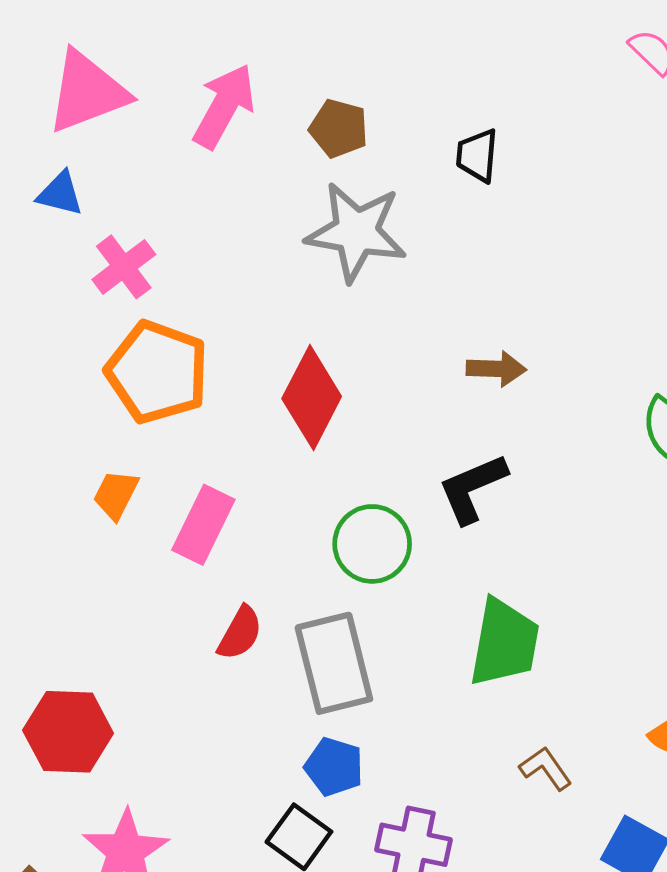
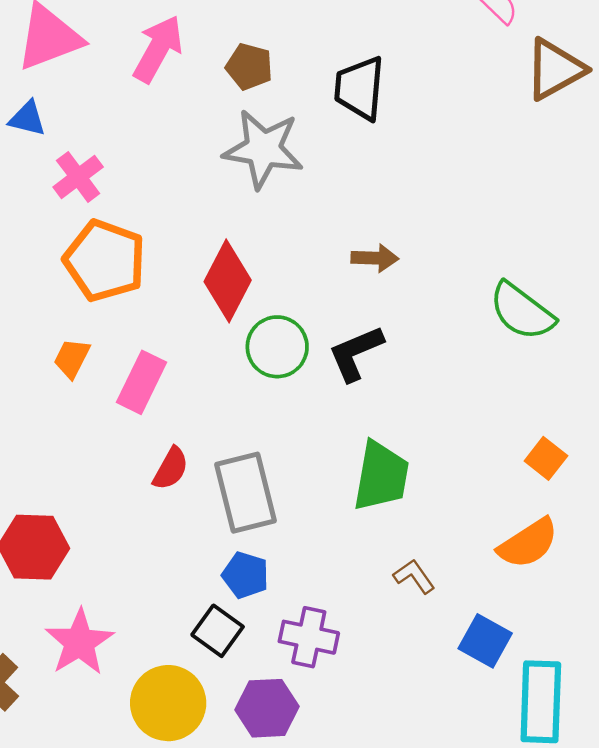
black trapezoid: (477, 155) -> (360, 88), size x1.5
green circle: (372, 544) -> (277, 347), moved

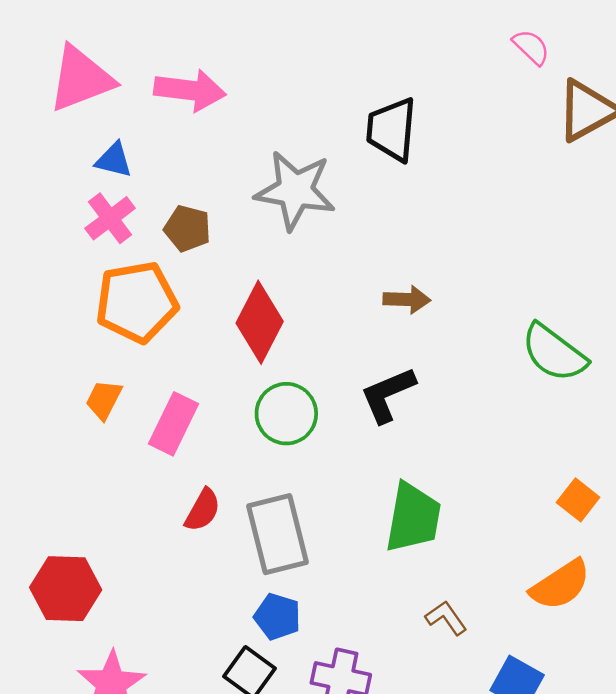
pink arrow: (158, 49) -> (190, 90), turned 68
brown pentagon: (249, 67) -> (187, 228), moved
blue triangle: (27, 119) -> (114, 160), moved
orange pentagon: (105, 261) -> (137, 302), turned -30
green circle: (277, 347) -> (286, 414), moved

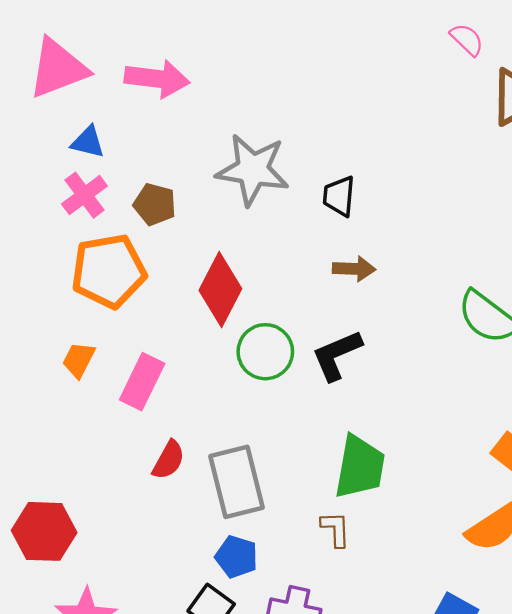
black trapezoid: (392, 130) -> (339, 196), moved, size x0.7
green circle: (286, 414) -> (265, 352), moved
brown L-shape: (446, 618) -> (336, 529), moved, turned 33

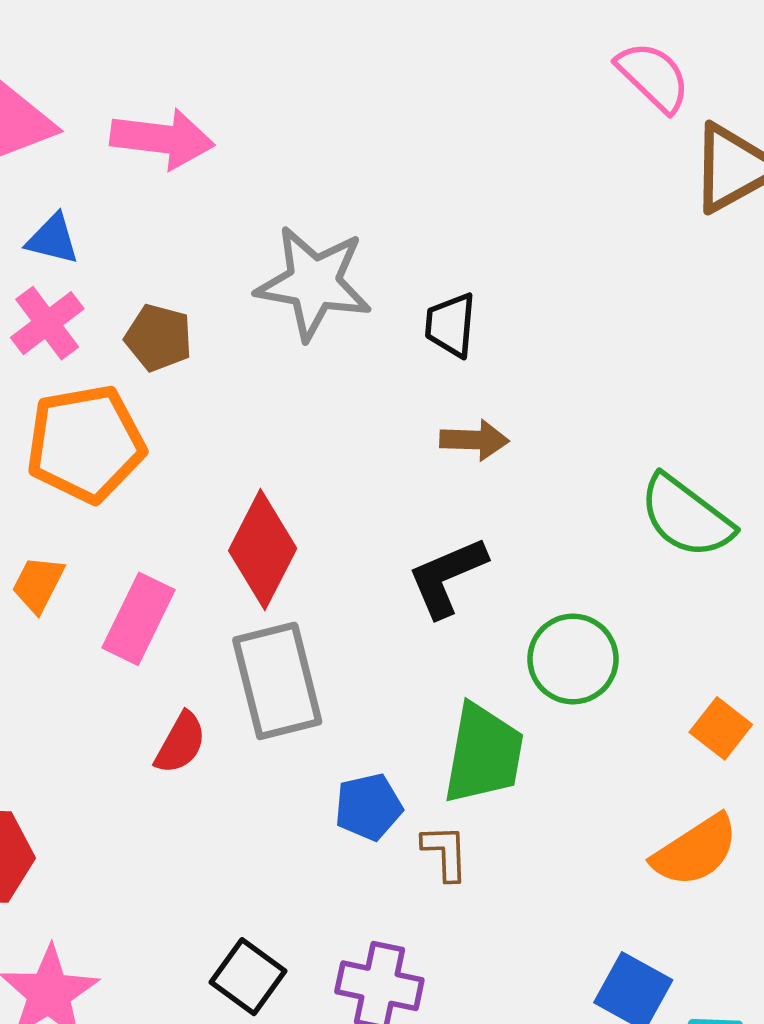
pink semicircle: (467, 40) -> (653, 77), size x1.4
red diamond: (220, 290) -> (263, 549), moved
green circle: (265, 352) -> (573, 659), moved
gray rectangle: (237, 482) -> (277, 681), moved
blue pentagon: (237, 557) -> (369, 807), moved, turned -30

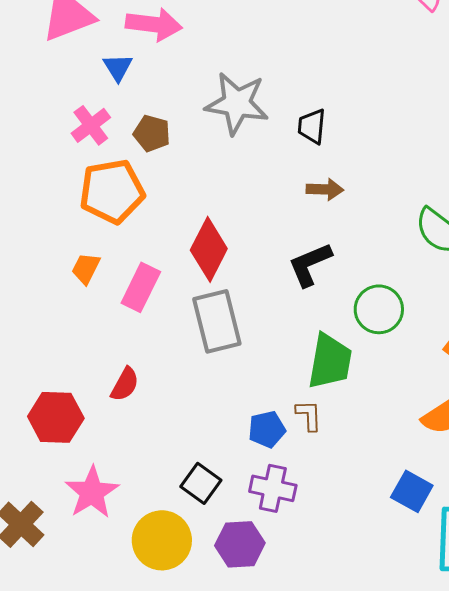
blue triangle: (53, 239) -> (118, 67), moved, turned 44
red semicircle: (180, 743) -> (125, 384), moved
blue pentagon: (369, 807) -> (267, 429), moved

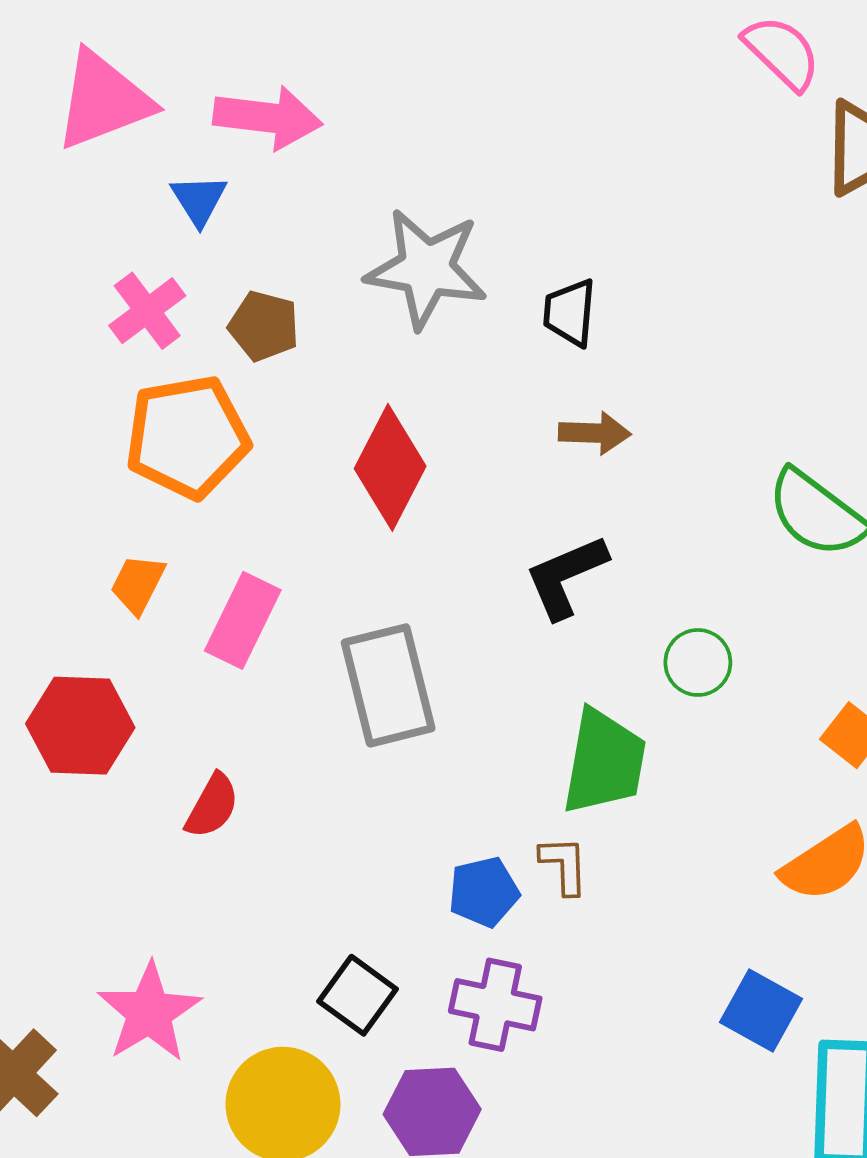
red diamond: (209, 249) -> (390, 467), moved
green circle: (379, 309) -> (698, 662), size x0.7
red hexagon: (56, 417) -> (80, 726), moved

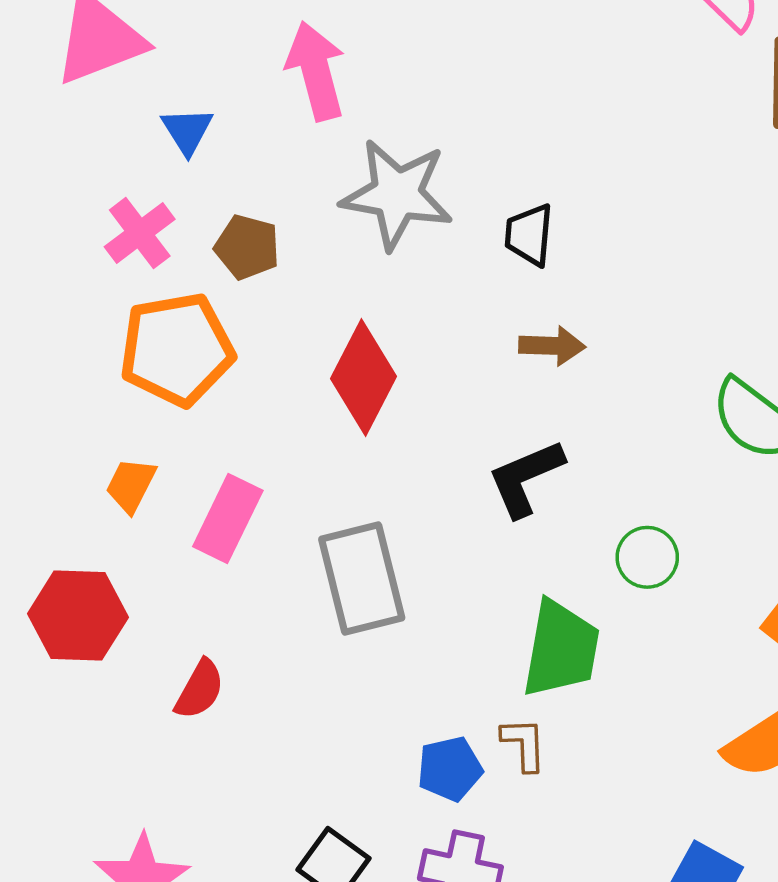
pink arrow: (268, 118) -> (316, 71), moved, turned -112

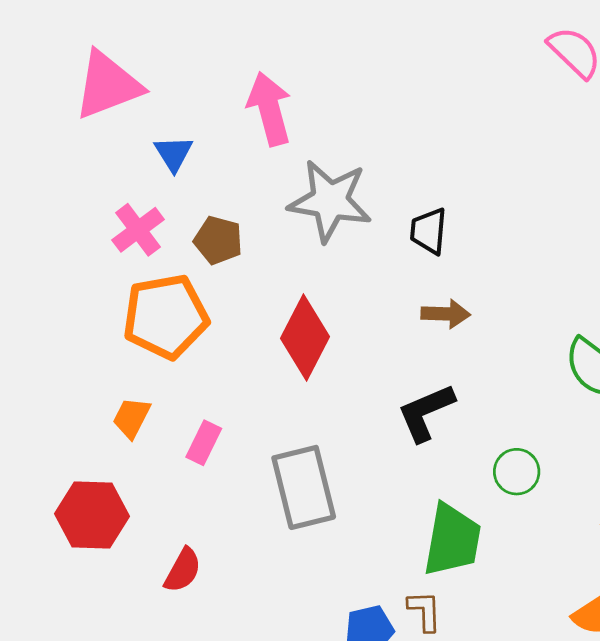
pink rectangle: (228, 519) -> (204, 443), size x0.7

